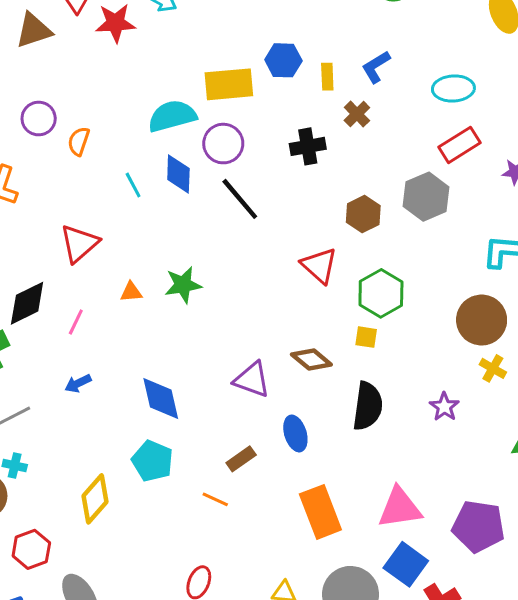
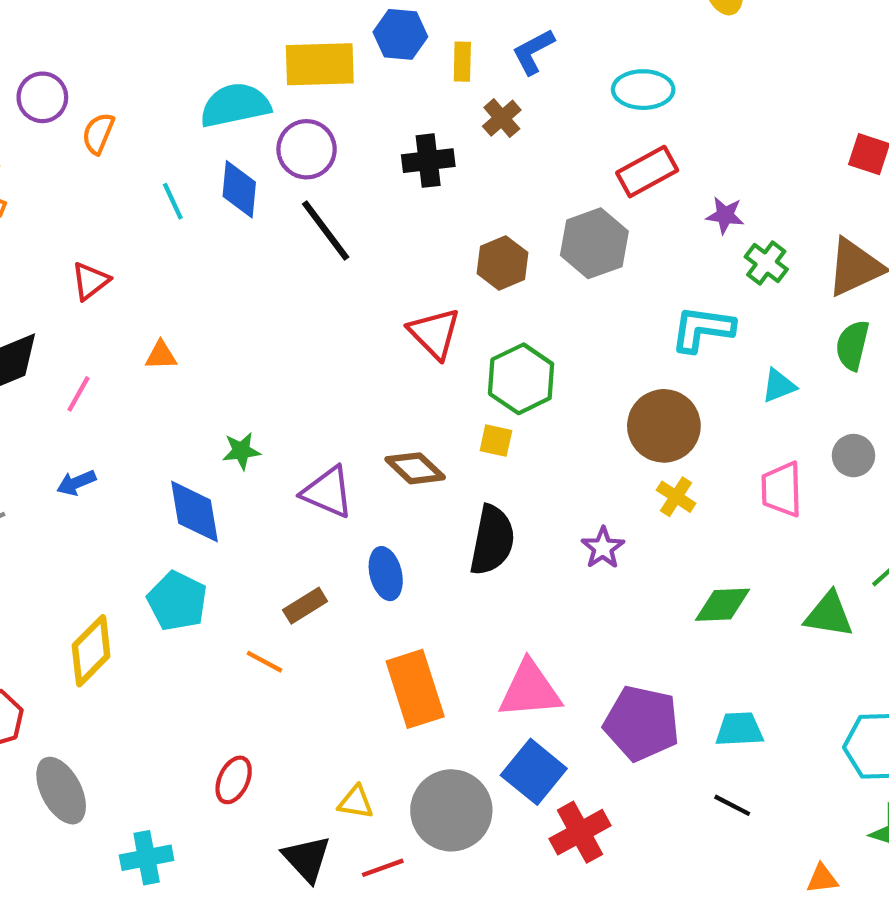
red triangle: (79, 243) -> (90, 281), size x0.7
green star: (183, 285) -> (241, 451), moved, size x0.7

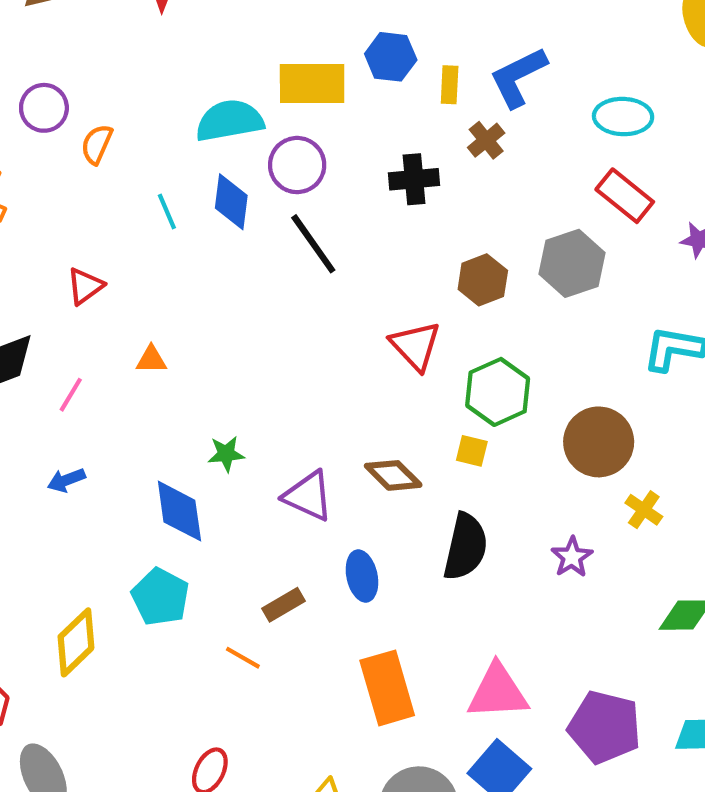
blue L-shape: (533, 52) -> (518, 77), size x1.4
red rectangle: (647, 172) -> (625, 196), turned 66
brown circle: (664, 426) -> (599, 442), moved

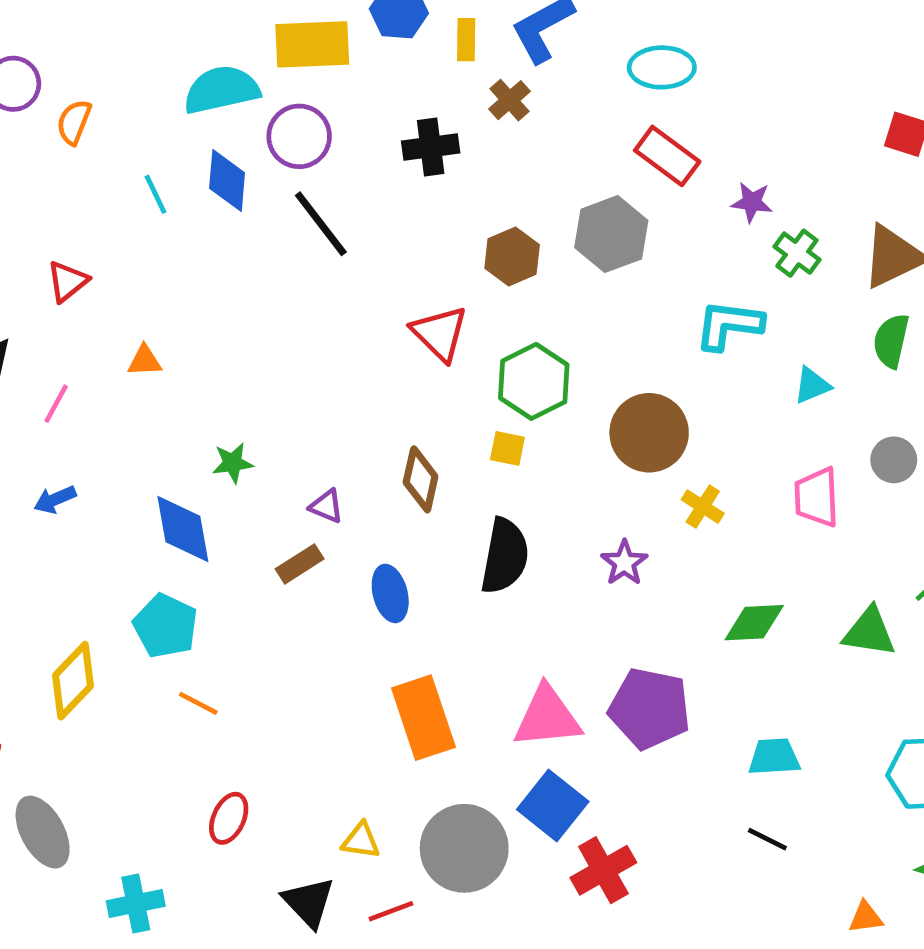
brown diamond: (393, 475) -> (421, 479), turned 60
purple triangle: (308, 496) -> (326, 506), size x0.6
brown rectangle: (283, 605) -> (300, 564), moved
orange line: (243, 658) -> (198, 703), moved
purple pentagon: (605, 727) -> (650, 708), moved

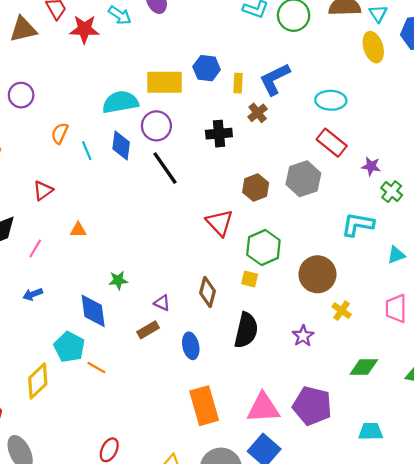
orange semicircle: (74, 122) -> (60, 133), moved
cyan pentagon: (165, 626) -> (69, 347), moved
orange line: (198, 703) -> (96, 368), moved

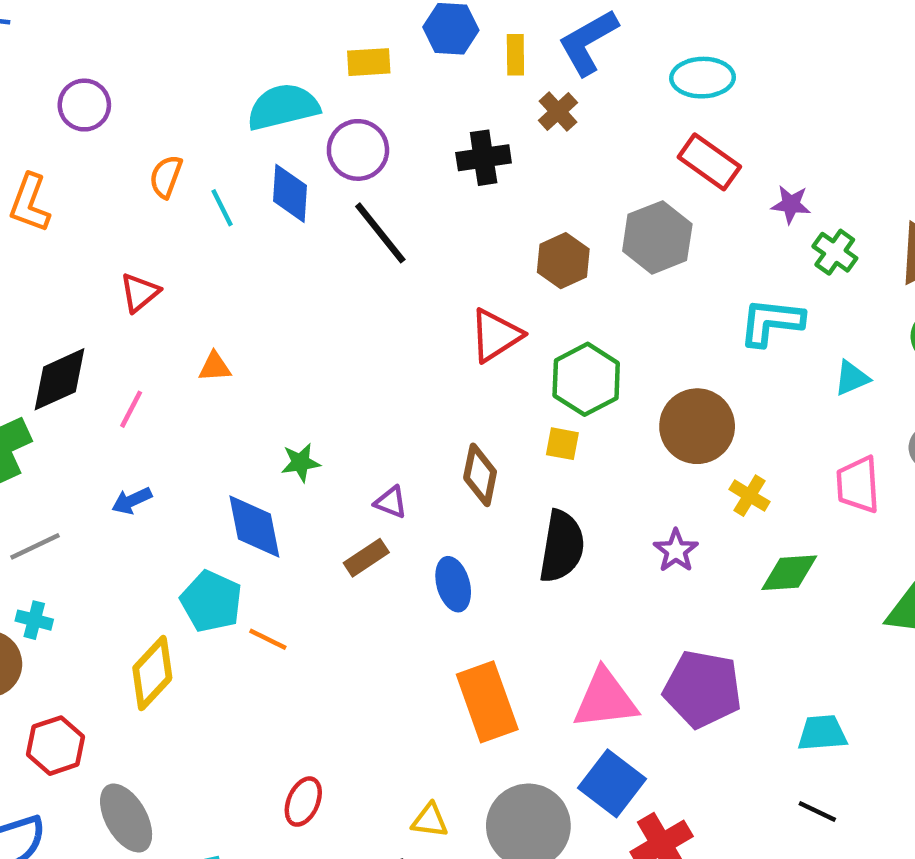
yellow rectangle: (165, 82) -> (369, 62), size x0.6
red triangle: (220, 223) -> (496, 335), turned 44
green diamond: (364, 367) -> (789, 573), moved

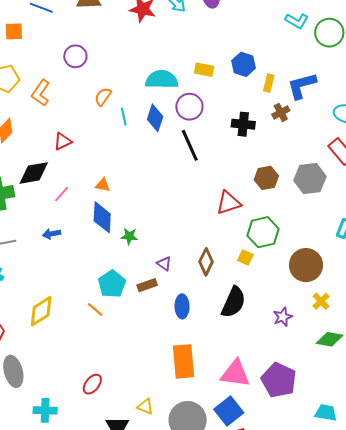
red triangle: (140, 293) -> (63, 141), moved
blue diamond: (254, 527) -> (102, 217), moved
cyan pentagon: (211, 601) -> (112, 284), moved

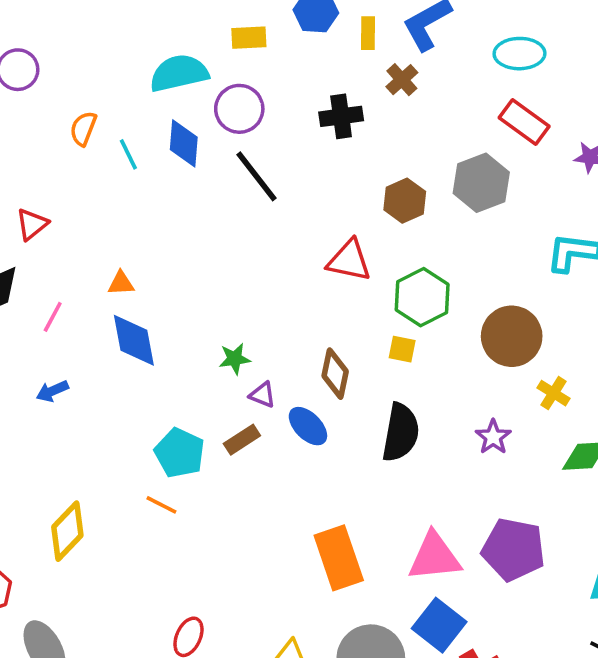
red triangle: (229, 203) -> (349, 261), turned 44
green star: (129, 236) -> (235, 359), moved
blue ellipse: (182, 306) -> (308, 426), moved, turned -30

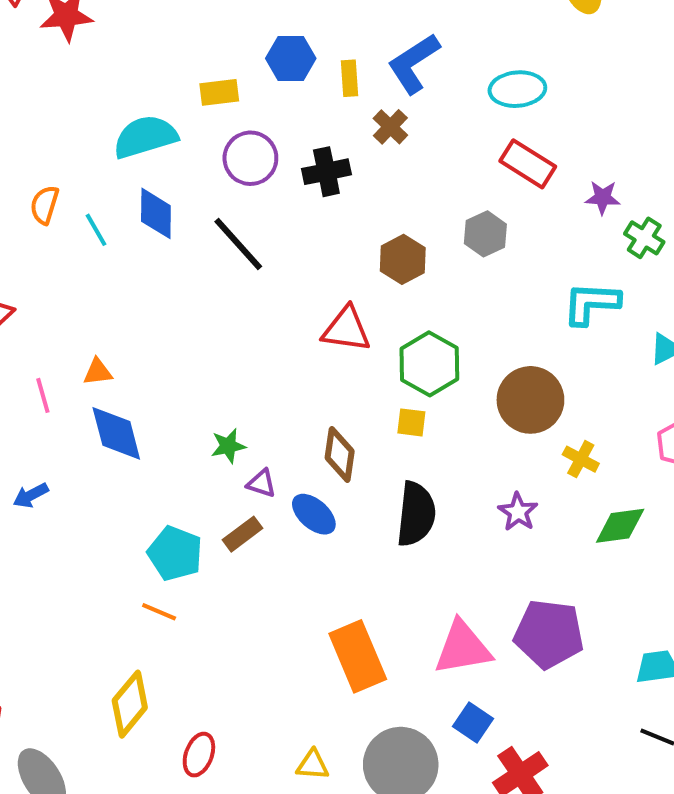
purple circle: (239, 109) -> (250, 158), moved
gray hexagon: (481, 183) -> (485, 234), size x0.7
pink line: (53, 317) -> (43, 395), moved, turned -40
yellow diamond: (67, 531) -> (130, 704), moved
blue square: (439, 625) -> (473, 723), size x0.7

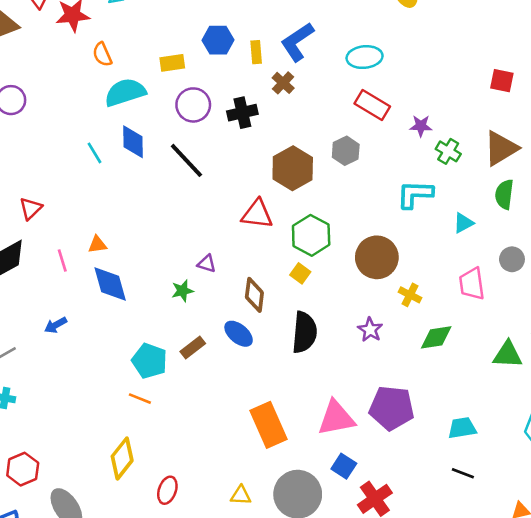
orange semicircle: (44, 205) -> (102, 54), moved, turned -40
brown hexagon: (403, 259) -> (293, 168), size x1.4
yellow square: (411, 422) -> (300, 273), turned 30
purple triangle: (261, 483) -> (207, 264), moved

